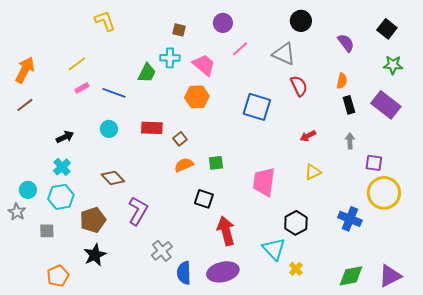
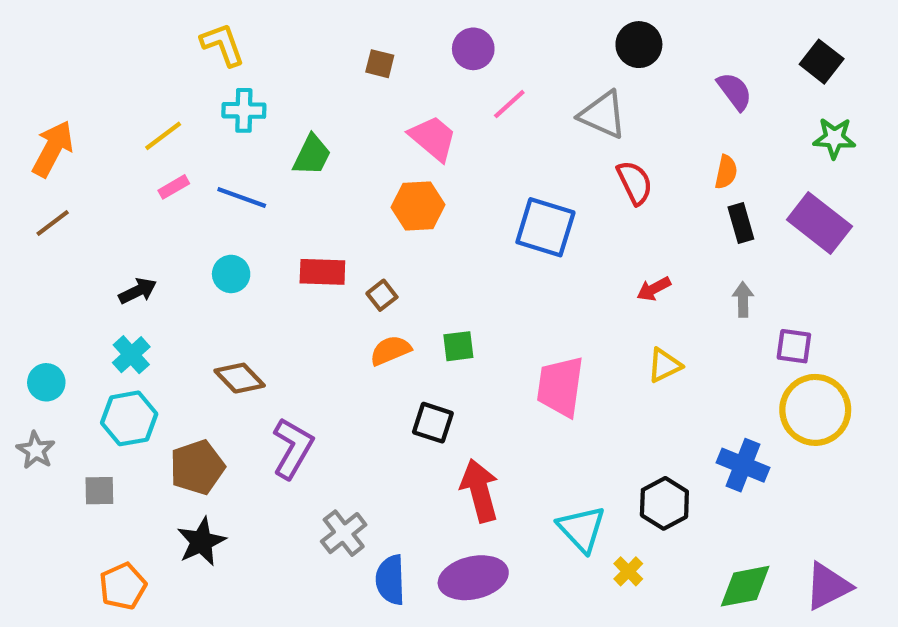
cyan cross: (170, 58) -> (244, 110), moved
cyan circle: (28, 190) -> (46, 382), moved
black hexagon: (296, 223) -> (664, 503), moved

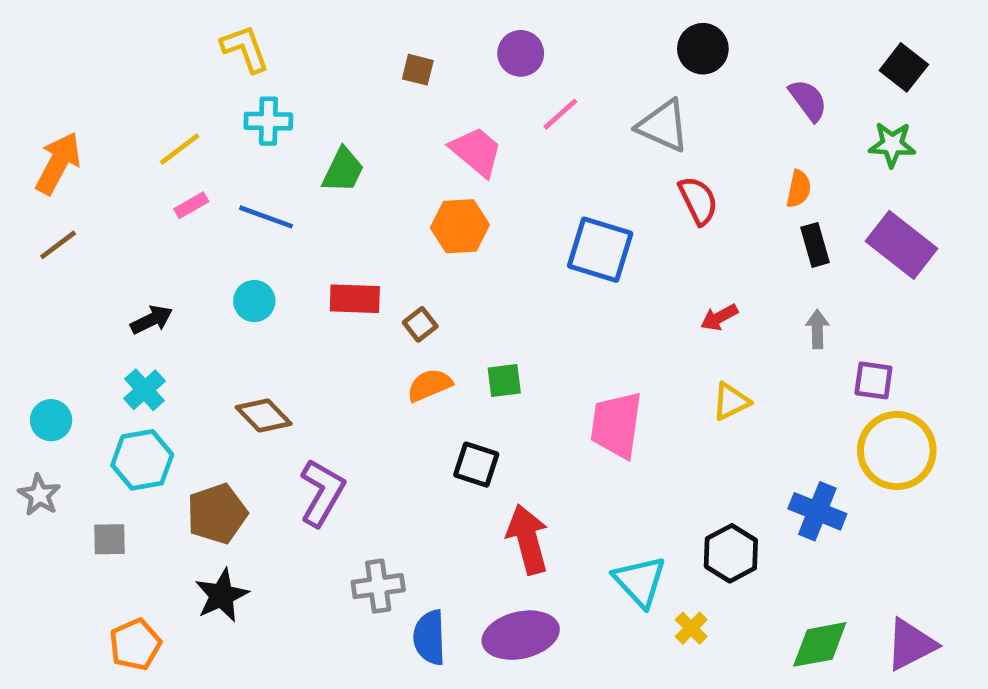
green star: (834, 138) -> (892, 144), moved
gray cross: (344, 533) -> (378, 586), turned 30

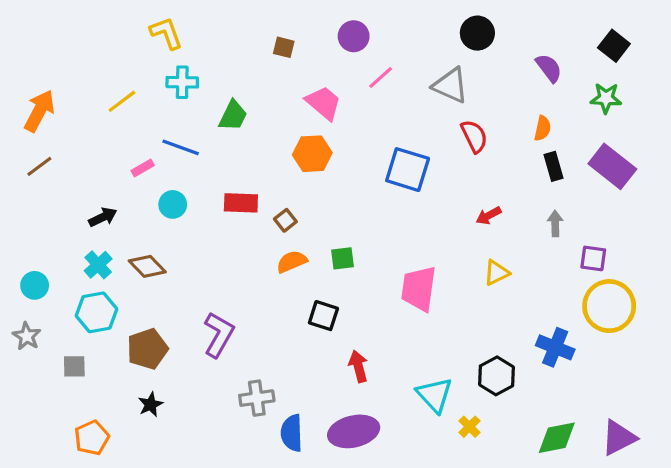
pink rectangle: (191, 205) -> (143, 168), moved
brown diamond: (264, 416) -> (147, 266), moved
red arrow: (528, 539) -> (358, 366), size x0.7
black star: (222, 595) -> (150, 404), size x0.7

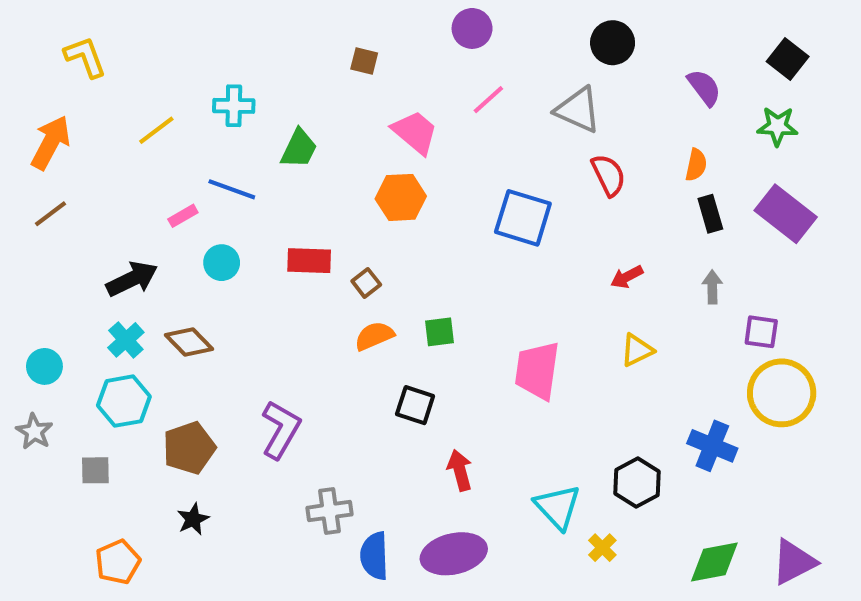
yellow L-shape: (166, 33) -> (85, 57), moved
purple circle: (354, 36) -> (472, 28), moved
black arrow: (103, 217) -> (132, 279), size x1.4

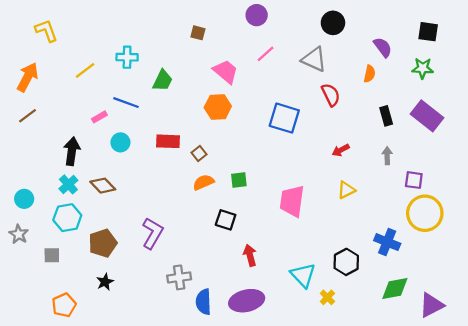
black square: (788, 59) -> (428, 32), turned -30
orange semicircle: (696, 165) -> (369, 74), moved
black arrow: (132, 279) -> (72, 151), turned -56
green diamond: (714, 562) -> (395, 289), moved

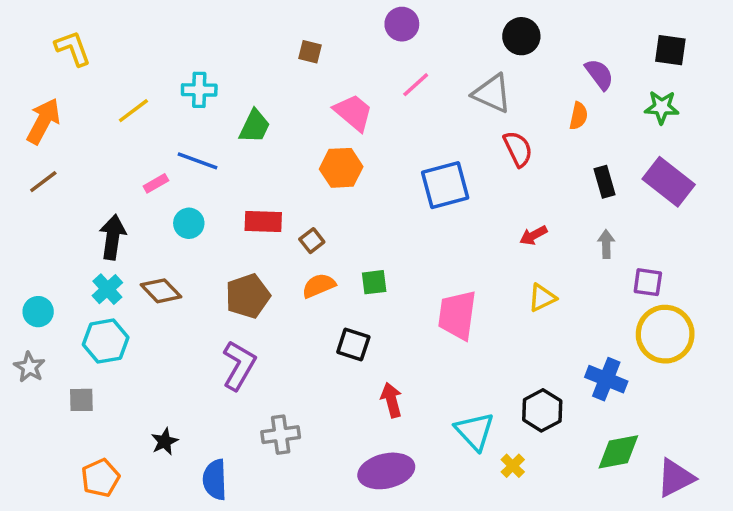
blue square: (284, 118) -> (445, 185), turned -32
brown pentagon: (103, 243) -> (248, 296), moved
blue semicircle: (203, 302) -> (215, 480), moved

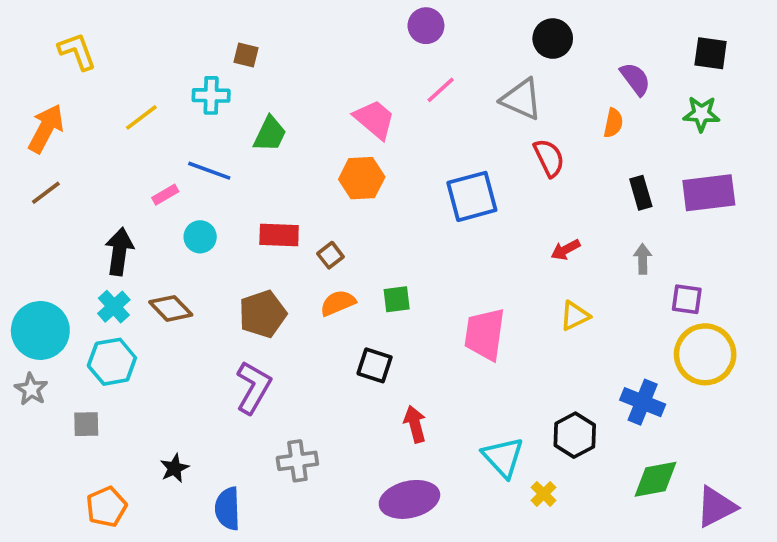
brown square: (310, 52) -> (246, 55), moved
purple rectangle: (669, 182) -> (709, 193), turned -45
cyan circle: (38, 312) -> (40, 330), size x1.8

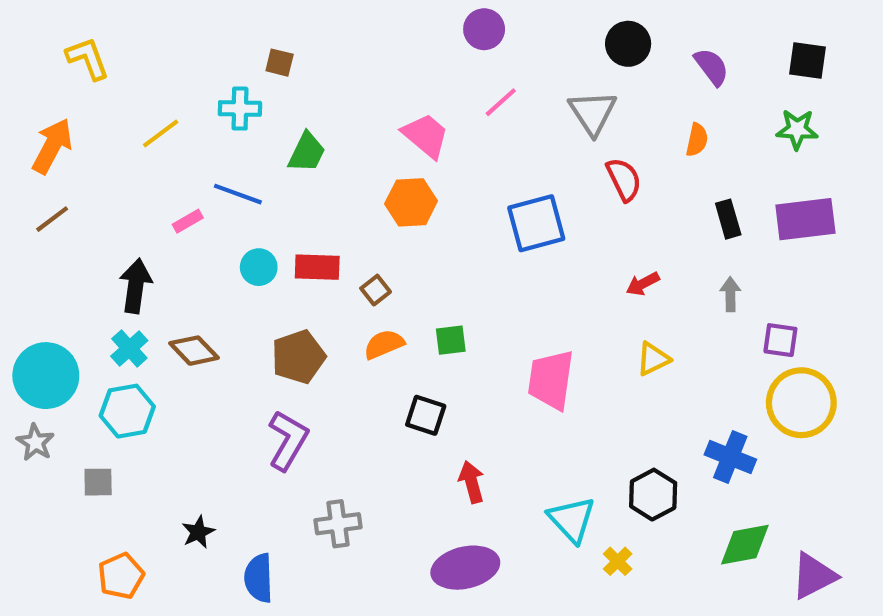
purple semicircle: (635, 79) -> (712, 67), moved
gray triangle: (521, 99) -> (593, 113), turned 33
cyan circle: (200, 237) -> (259, 267), moved

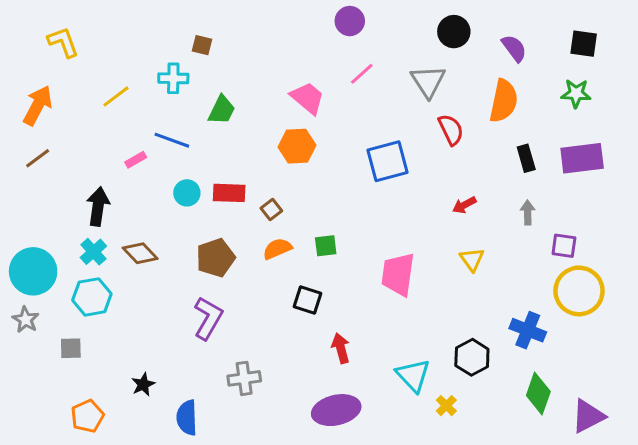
orange semicircle: (697, 140) -> (504, 101), size x1.8
yellow triangle: (653, 359) -> (472, 259), turned -40
green diamond: (745, 545) -> (538, 393), turned -60

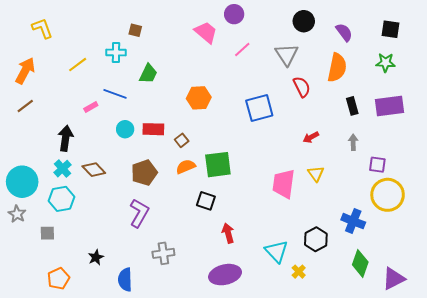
pink trapezoid: (308, 98) -> (206, 32), moved
green square: (326, 246) -> (218, 165), size x1.8
pink trapezoid: (398, 274) -> (284, 184), moved

